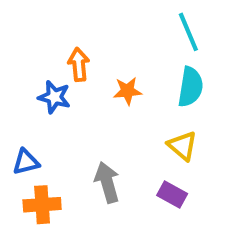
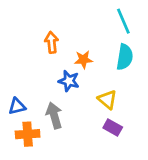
blue star: (54, 97) -> (69, 81), moved
yellow triangle: (182, 146) -> (107, 100), moved
gray arrow: (107, 182) -> (54, 116), moved

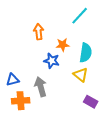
cyan line: (123, 21) -> (80, 16), moved, turned 66
cyan semicircle: (125, 57) -> (86, 53), moved
purple rectangle: (113, 127) -> (91, 102), moved

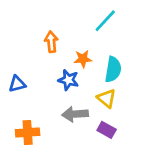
blue triangle: (13, 80) -> (17, 84), moved
gray arrow: (41, 87) -> (75, 114), moved, turned -78
purple rectangle: (91, 102) -> (107, 130), moved

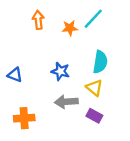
orange arrow: (51, 42) -> (38, 20), moved
orange star: (83, 59) -> (70, 28), moved
blue triangle: (17, 84) -> (15, 75), turned 35

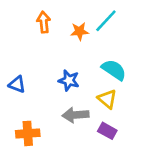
cyan semicircle: (100, 62) -> (114, 70), turned -65

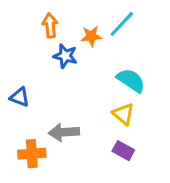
blue star: (69, 80) -> (65, 56), moved
gray arrow: (75, 115) -> (64, 132), moved

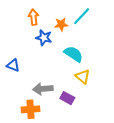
cyan semicircle: (131, 80) -> (73, 54), moved
purple rectangle: (123, 151) -> (67, 98), moved
orange cross: (32, 154) -> (31, 109), moved

